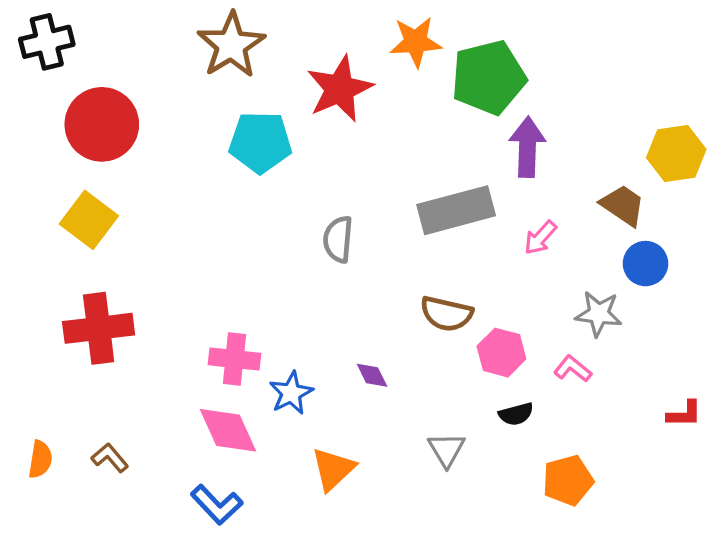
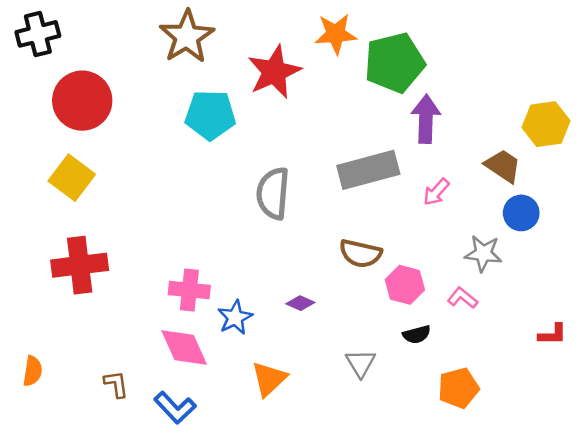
gray semicircle: (338, 239) -> (273, 193), size x1.4
purple diamond: (372, 375) -> (300, 303), turned -40
brown L-shape: (110, 458) -> (116, 384), moved, turned 32

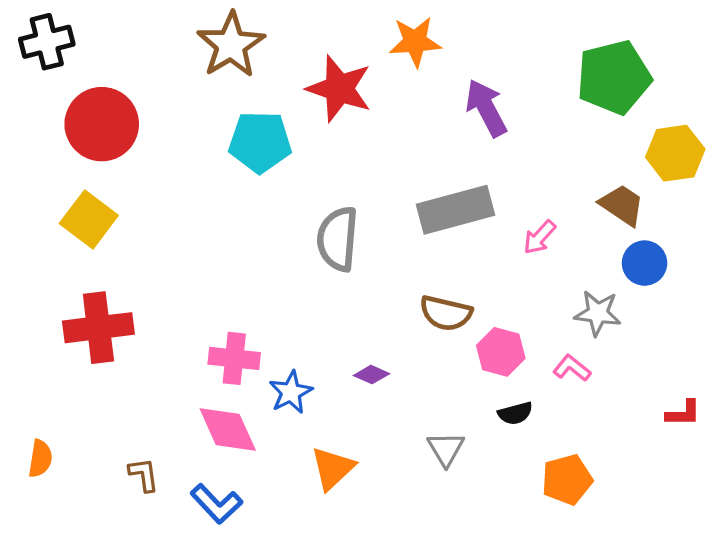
green pentagon: (394, 63) -> (614, 77), moved
red star: (274, 72) -> (339, 89), turned -30
purple arrow: (426, 119) -> (486, 108), moved, turned -30

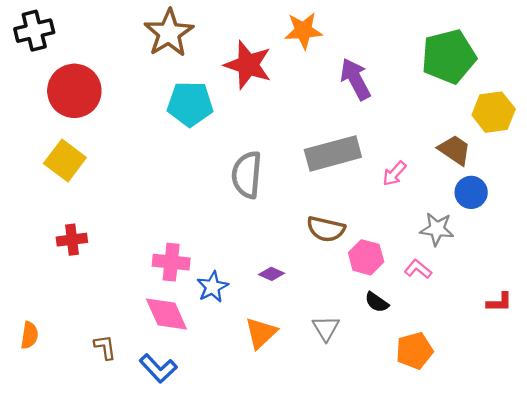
red cross: (98, 328) -> (72, 240), size x0.6
black semicircle: (515, 413) -> (377, 302), turned 50
orange triangle: (333, 468) -> (261, 333), moved

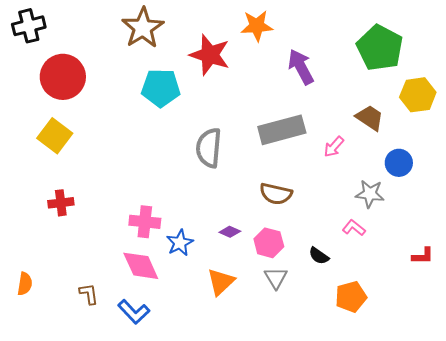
green pentagon: (449, 57) -> (380, 48), turned -30
brown trapezoid: (455, 150) -> (370, 118), moved
pink hexagon: (366, 257) -> (269, 243), moved

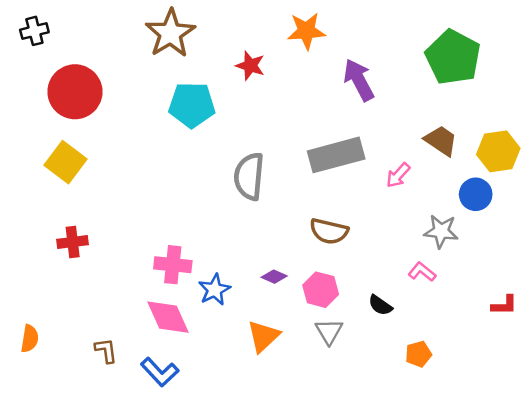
black cross: (29, 26) -> (34, 31), size x0.7
red star: (210, 55) -> (250, 66), size x0.6
yellow hexagon: (418, 95) -> (498, 151), moved
orange pentagon: (351, 297) -> (418, 354), size x0.7

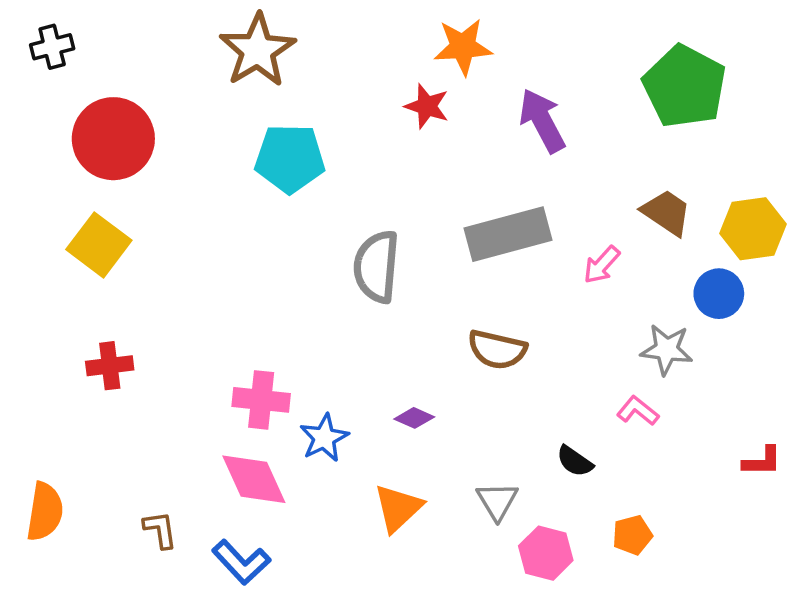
red star: (250, 66) -> (427, 106), moved
pink hexagon: (321, 290) -> (546, 553), moved
orange semicircle: (30, 339) -> (45, 512), size x1.4

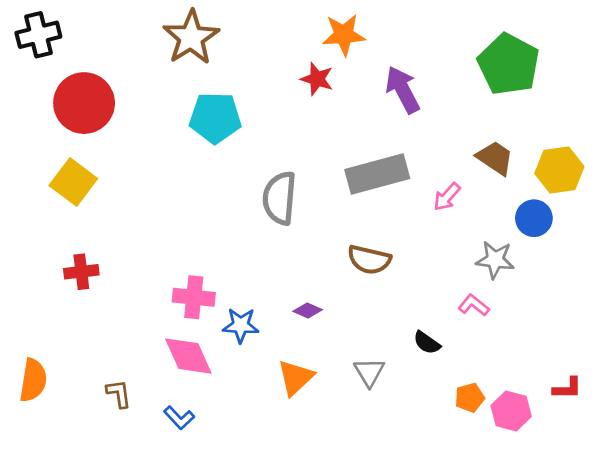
black cross: (52, 47) -> (38, 35), size x1.4
blue star: (324, 438) -> (241, 325), turned 30
red L-shape: (762, 461) -> (567, 388), moved
pink hexagon: (546, 553) -> (511, 411), moved
blue L-shape: (241, 562) -> (179, 418), size x0.7

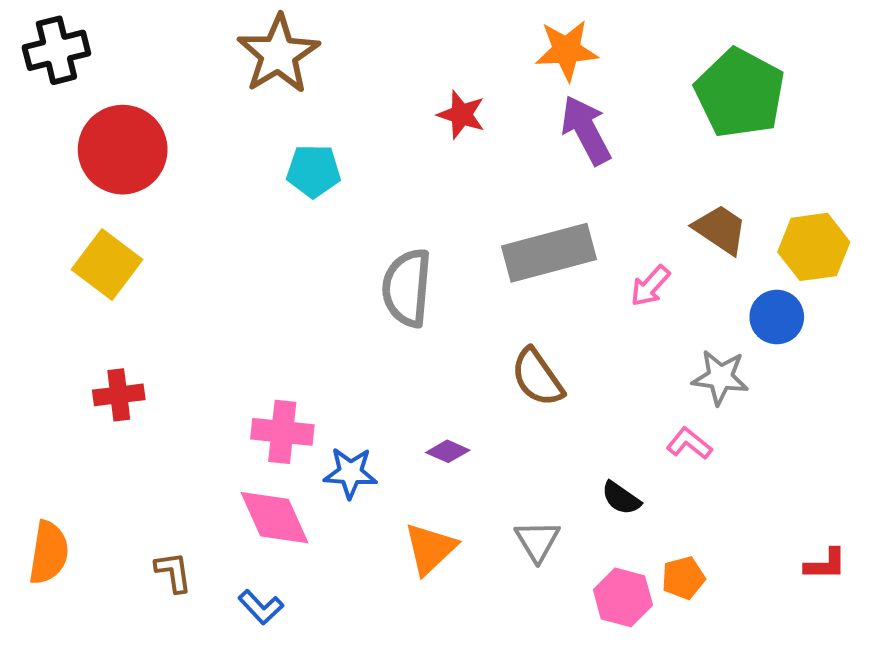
orange star: (344, 35) -> (567, 50), moved
cyan pentagon: (215, 118) -> (313, 171), size x0.7
brown semicircle: (369, 260) -> (537, 377), turned 42
pink hexagon: (511, 411) -> (623, 597), moved

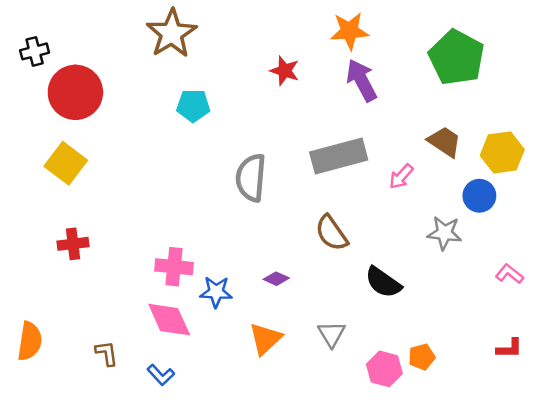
black cross: (56, 50) -> (35, 51), moved, size x0.7
pink L-shape: (689, 444) -> (509, 274), moved
black semicircle: (621, 498) -> (383, 282), moved, size x1.5

